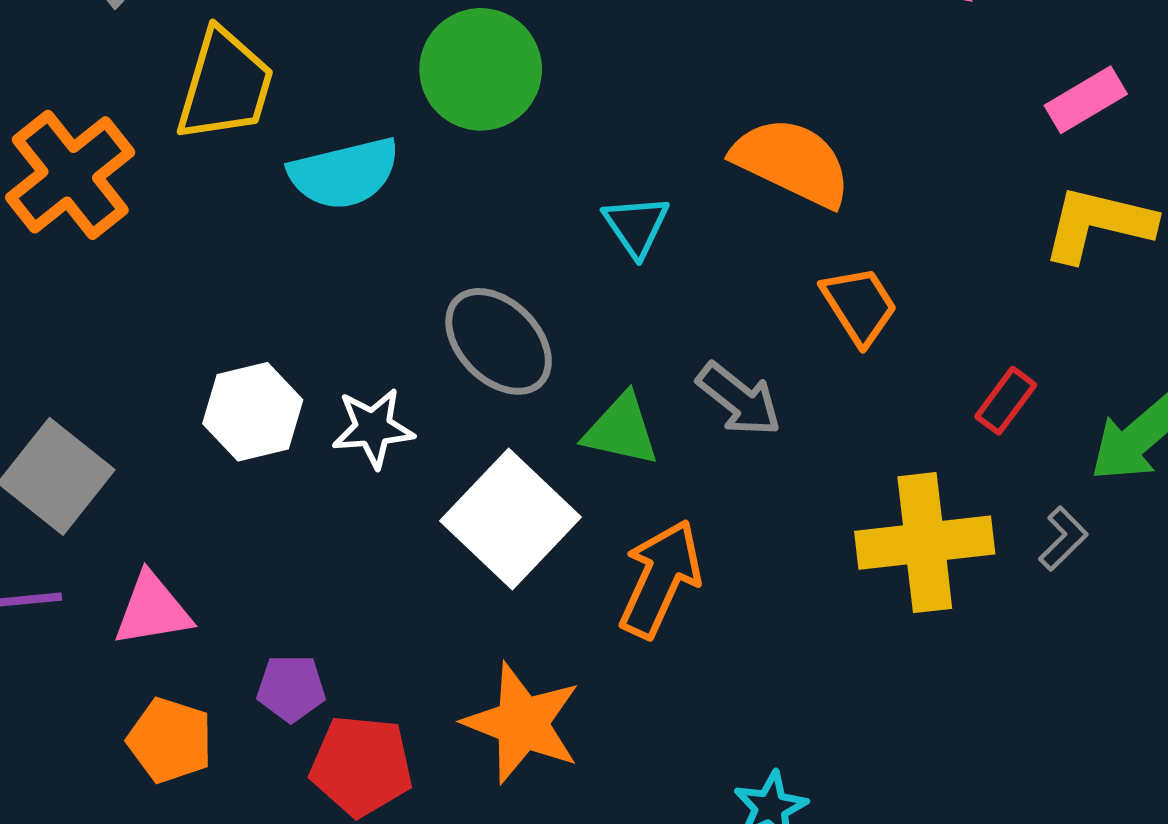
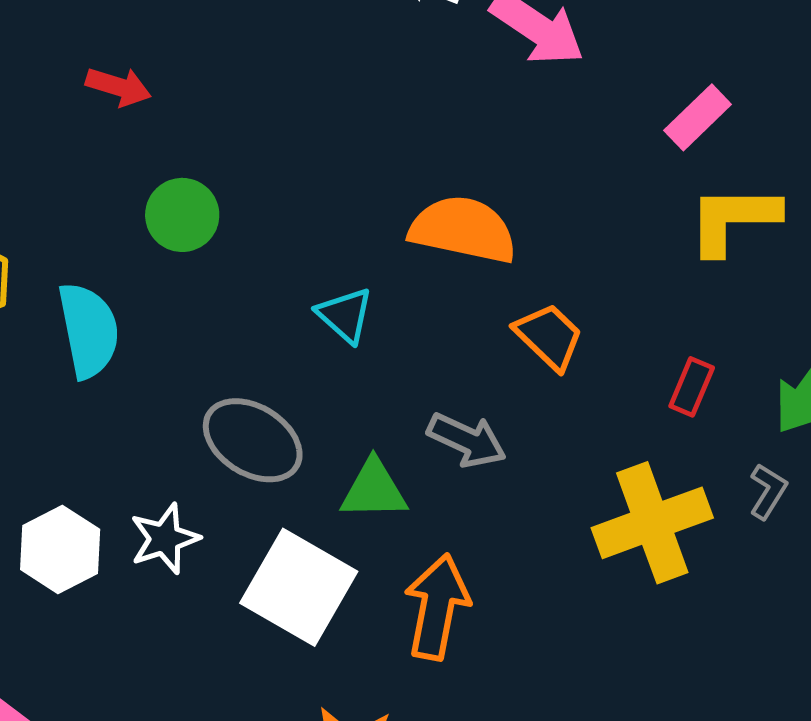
green circle: (481, 69) -> (182, 215), size x0.7
cyan semicircle: (344, 173) -> (89, 330), turned -74

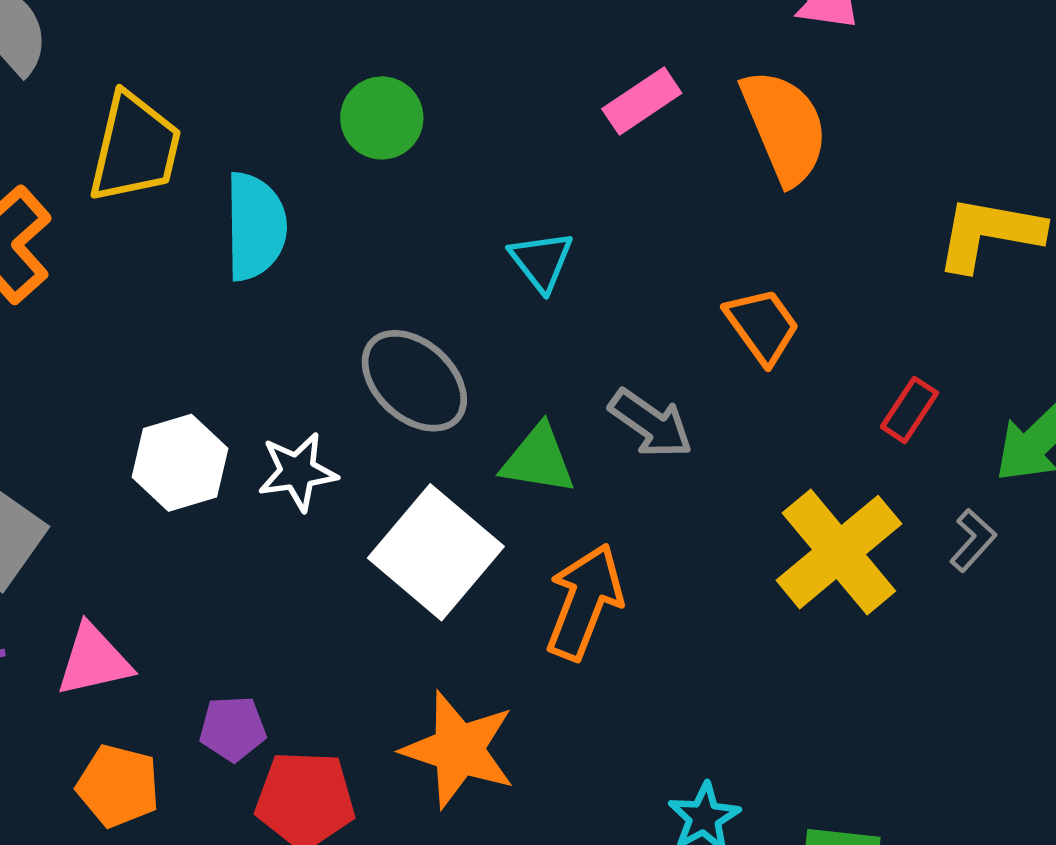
pink rectangle: (698, 117) -> (642, 101), moved
orange semicircle: (463, 230) -> (785, 127), moved, turned 45
yellow cross: (652, 523) -> (839, 552), turned -30

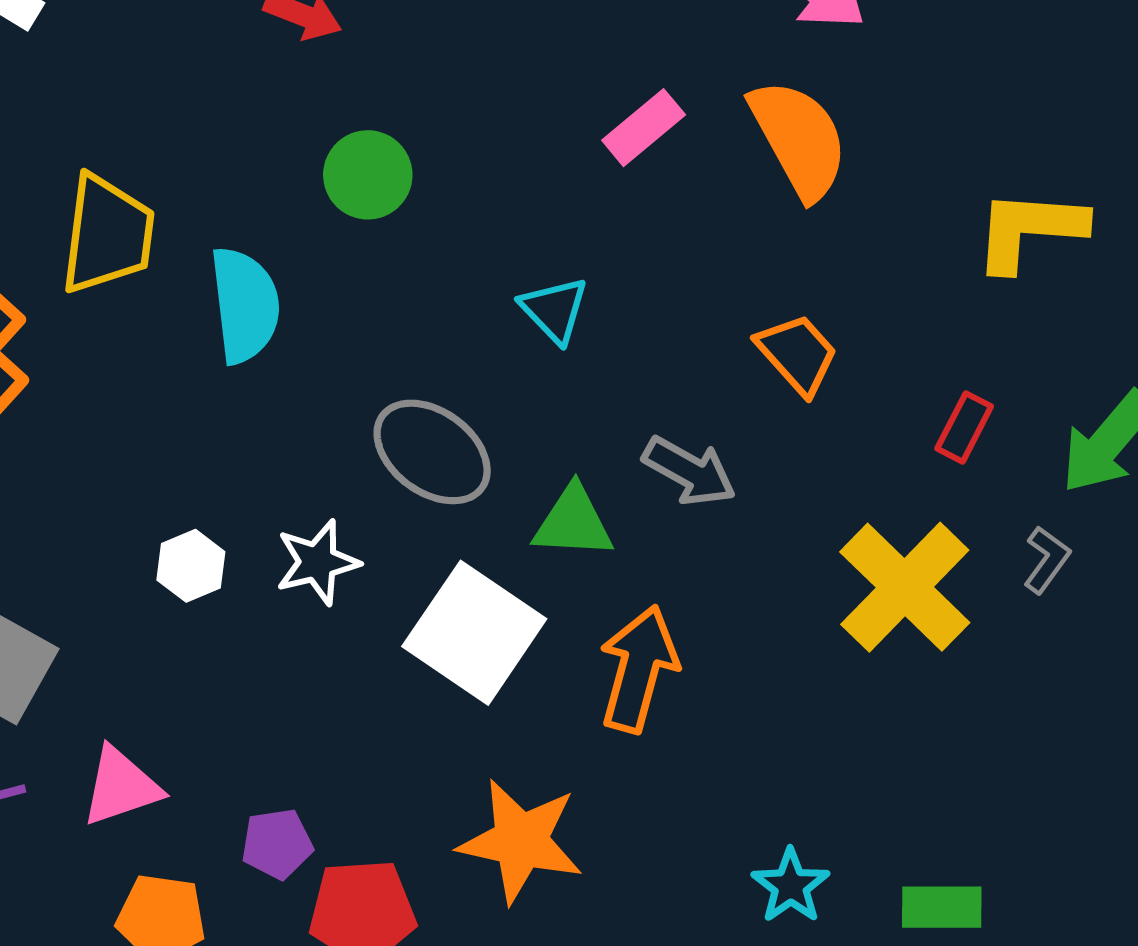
white hexagon: (180, 463) -> (191, 566), size x0.7

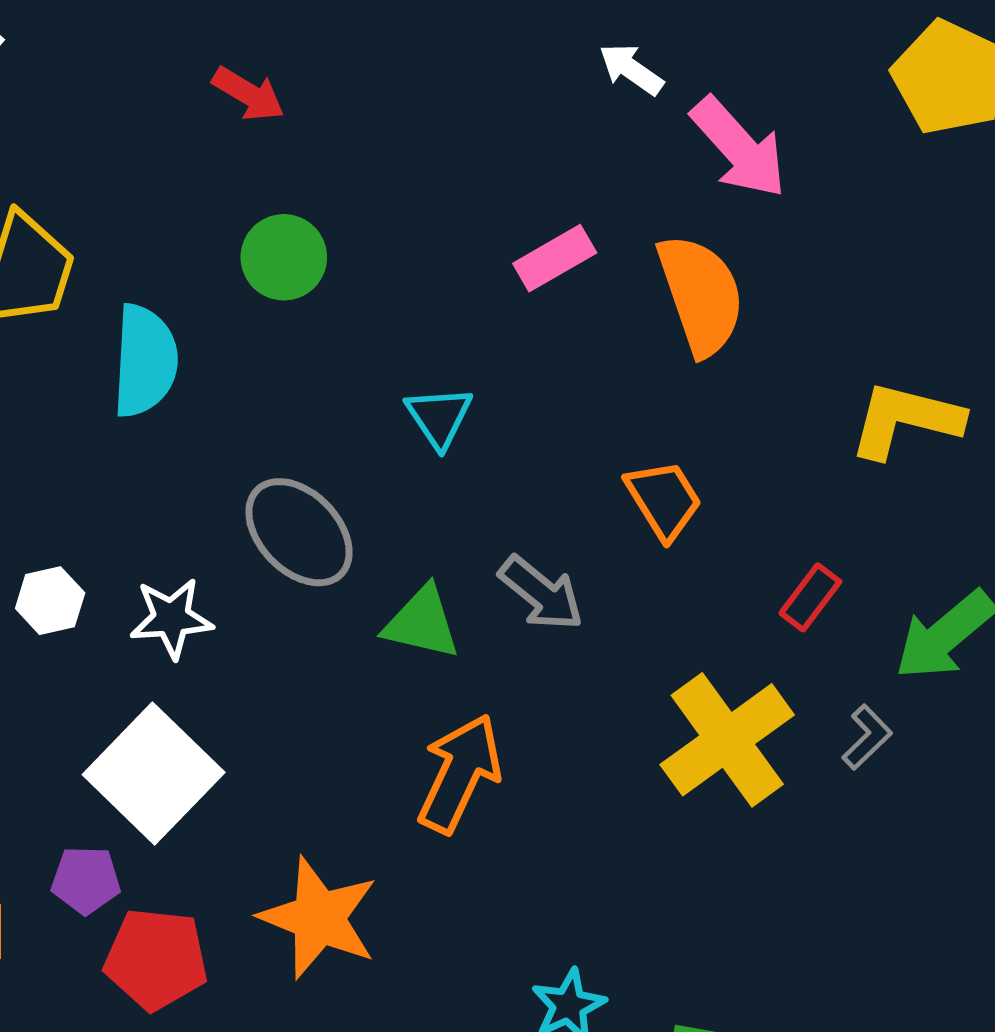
white square: (474, 633) -> (154, 773), moved

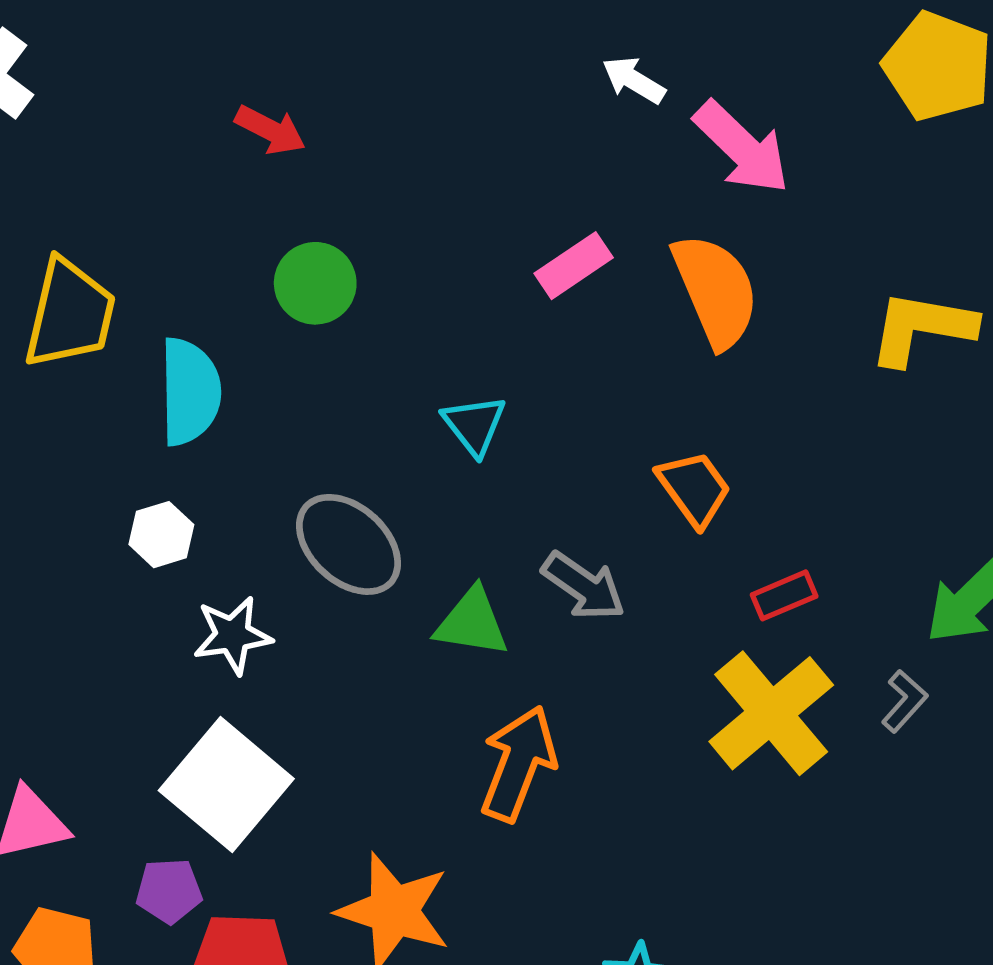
yellow L-shape: (906, 420) -> (922, 328), moved
red rectangle: (810, 597) -> (784, 595), moved, turned 34
white hexagon: (50, 601) -> (161, 535), moved

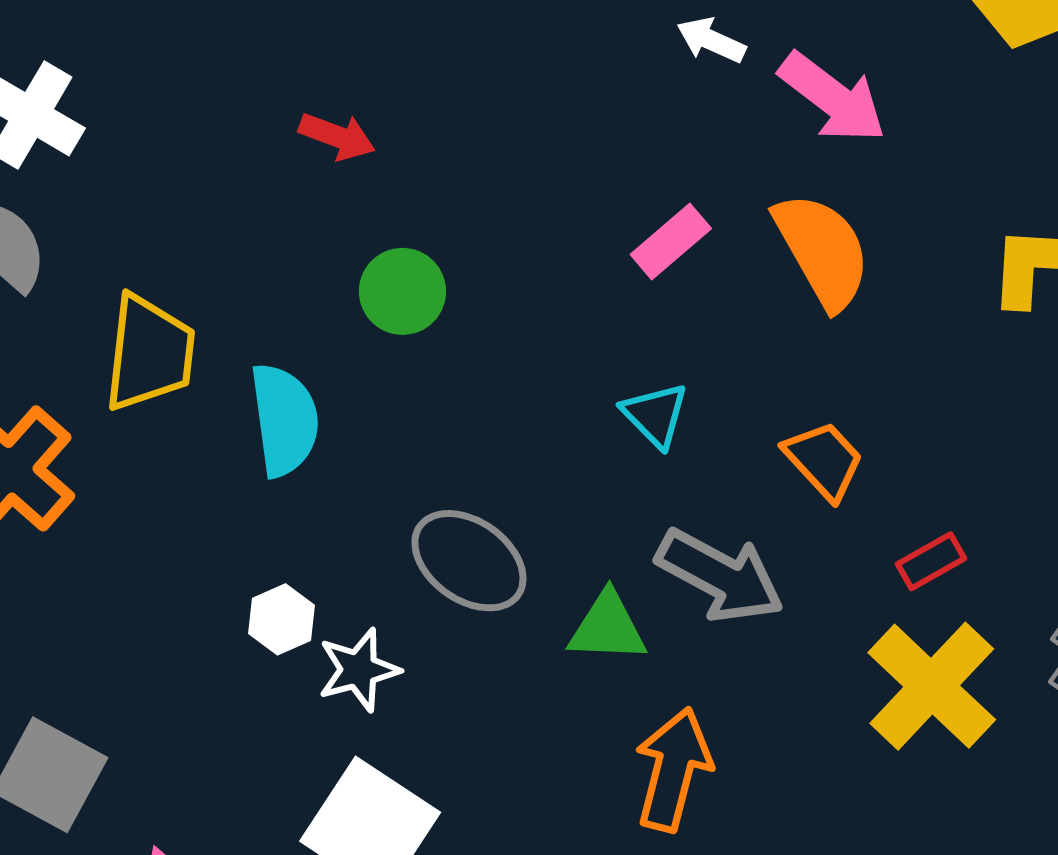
cyan triangle: (474, 425) -> (655, 415), moved
white hexagon: (161, 535) -> (282, 619), moved
gray arrow: (584, 586) -> (720, 576), size x1.4

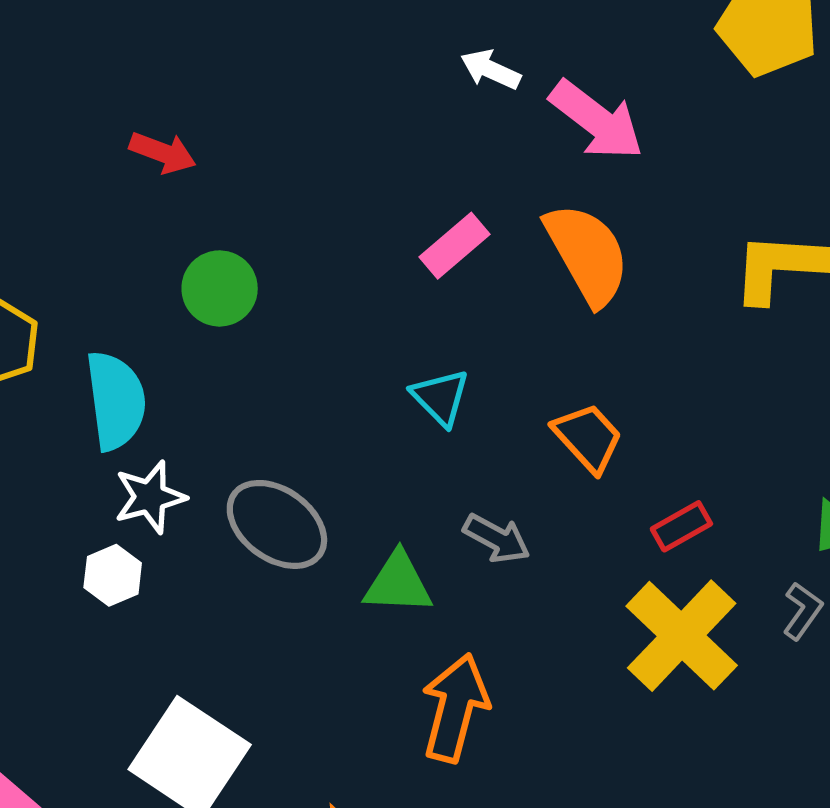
gray arrow: (720, 576) -> (497, 538), size x0.6
white star: (359, 670) -> (150, 497), moved

